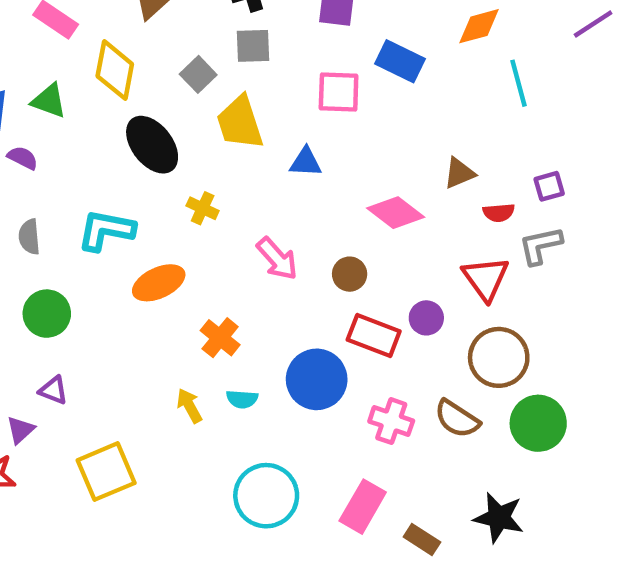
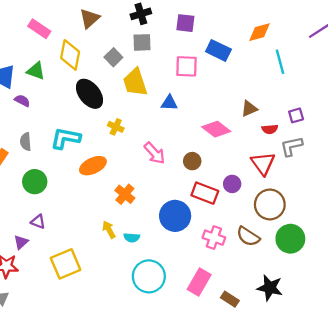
cyan semicircle: (242, 399) -> (132, 238), moved

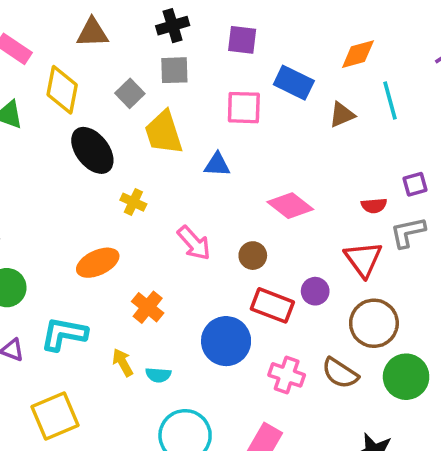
brown triangle: (89, 18) -> (92, 33), turned 40
brown triangle: (249, 109) -> (342, 115), moved
cyan L-shape: (66, 138) -> (64, 334), moved

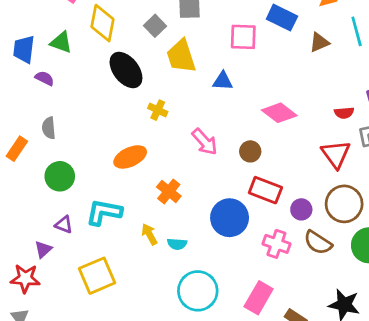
purple circle: (315, 291) -> (301, 209), moved

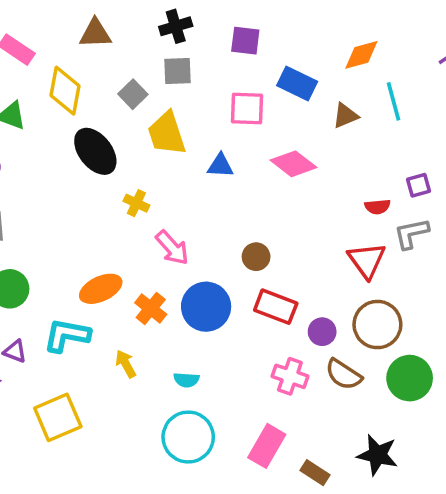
pink diamond: (279, 113) -> (294, 164), moved
pink arrow: (205, 142) -> (172, 248), moved
orange ellipse: (130, 157) -> (101, 289), moved
blue circle: (230, 218) -> (206, 307), moved
cyan semicircle: (177, 244) -> (186, 380), moved

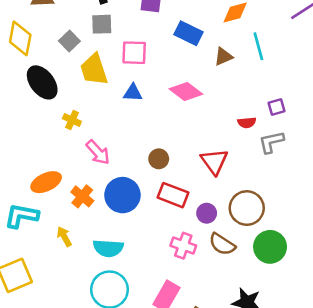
pink square: (247, 108) -> (134, 53), moved
red triangle: (367, 260) -> (214, 161), moved
cyan semicircle: (186, 380) -> (108, 248), size x1.6

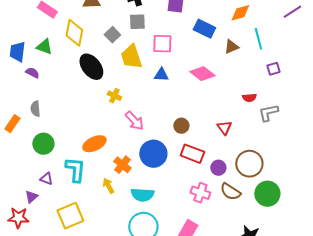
purple square: (277, 107) -> (273, 69), moved
red triangle: (214, 161) -> (224, 128), size x0.7
orange cross: (82, 196) -> (122, 165), moved
cyan L-shape: (21, 216) -> (75, 170), turned 84

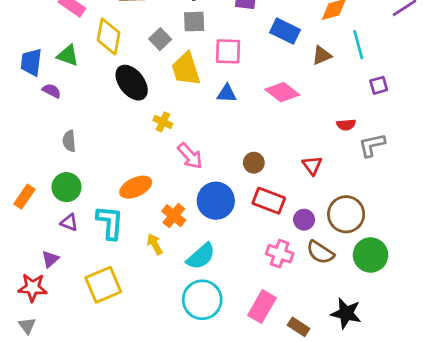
gray semicircle: (35, 109) -> (69, 141), moved
orange rectangle: (12, 124) -> (24, 197), moved
purple triangle: (46, 179) -> (69, 222), moved
cyan semicircle: (142, 195) -> (201, 256), turned -45

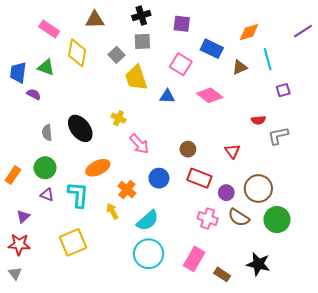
pink square: (228, 51) -> (181, 64), moved, turned 30
black ellipse: (132, 83) -> (80, 128), moved
blue circle: (216, 201) -> (159, 178), size x0.7
purple triangle: (50, 259) -> (23, 216), moved

